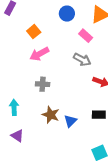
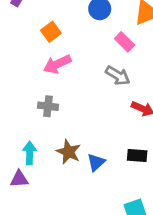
gray cross: (43, 84) -> (48, 106), moved
cyan arrow: (14, 107) -> (30, 153), moved
purple triangle: (17, 136) -> (19, 179), turned -40

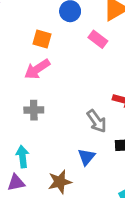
orange square: (51, 32) -> (42, 39), moved, turned -30
gray arrow: (118, 76) -> (97, 121), moved, turned 30
brown star: (68, 152) -> (60, 182), moved, turned -30

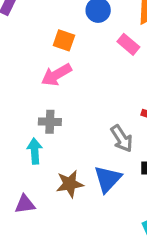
cyan arrow: (22, 157) -> (35, 151), moved
blue triangle: (87, 157) -> (108, 179), size x1.4
brown star: (60, 182) -> (70, 184), moved

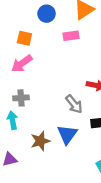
pink rectangle: (128, 44) -> (71, 36), turned -42

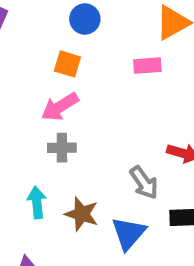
blue circle: (47, 14) -> (85, 19), moved
gray cross: (21, 98) -> (62, 148), moved
brown star: (40, 141) -> (82, 214), moved, turned 30

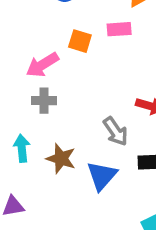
orange square: (67, 64) -> (80, 41), moved

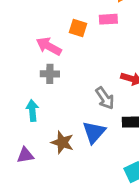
pink arrow: (42, 65) -> (49, 46), turned 60
brown star: (61, 159) -> (62, 142), moved

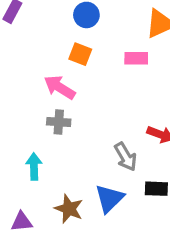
orange square: (78, 28) -> (80, 54), moved

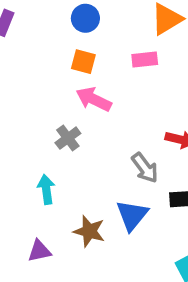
pink arrow: (60, 87) -> (94, 99), moved
gray cross: (59, 122) -> (68, 138), turned -35

